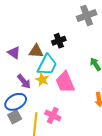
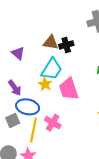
brown triangle: (36, 51) -> (51, 42), moved
purple arrow: (24, 81) -> (15, 88), moved
blue ellipse: (16, 102) -> (28, 107), moved, turned 35

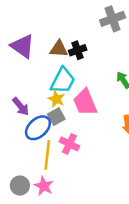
purple triangle: (18, 53) -> (23, 46), moved, size x1.5
blue ellipse: (28, 107) -> (38, 128), turned -50
gray square: (13, 120) -> (56, 117), moved

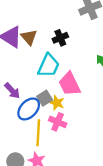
brown triangle: (59, 49) -> (29, 37), moved, turned 48
yellow star: (56, 99) -> (57, 103), moved

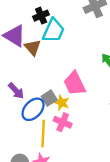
brown triangle: (29, 37) -> (33, 48), moved
black cross: (60, 38) -> (41, 16), moved
cyan trapezoid: (49, 66) -> (53, 31), moved

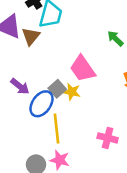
brown triangle: (33, 48) -> (31, 36), turned 30
pink cross: (63, 122) -> (108, 138), moved

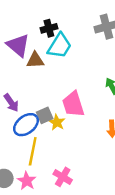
brown triangle: (31, 36) -> (35, 60), turned 30
pink cross: (108, 138) -> (63, 177), moved

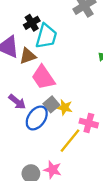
pink trapezoid: (73, 104) -> (43, 77), moved
yellow line: (33, 151) -> (70, 141), moved, turned 44
pink cross: (63, 177) -> (89, 123), moved

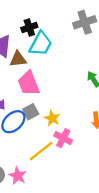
yellow star: (65, 107) -> (52, 118), moved

